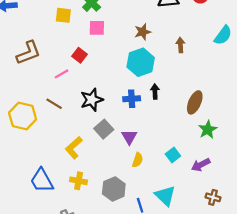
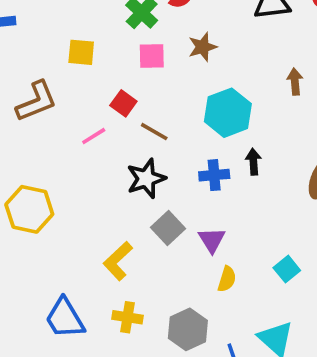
yellow square: (63, 15) -> (81, 52), moved
brown star: (143, 32) -> (203, 47), moved
brown line: (54, 104) -> (154, 132), moved

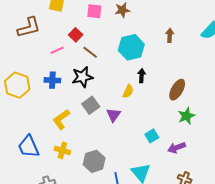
blue cross: (214, 175) -> (52, 80), moved
yellow semicircle: (227, 279) -> (128, 91), moved

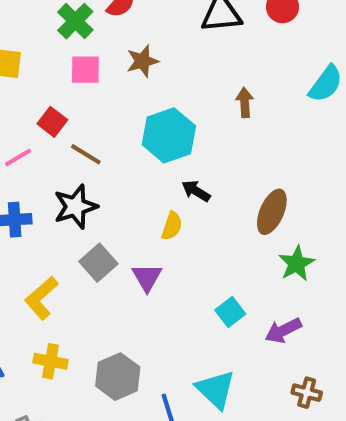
black arrow: (142, 76) -> (196, 191), turned -56

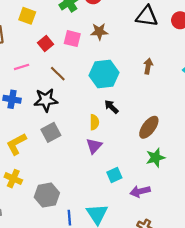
pink square: (85, 70) -> (72, 39), moved
red square: (52, 122) -> (45, 43), moved
yellow semicircle: (172, 226) -> (94, 122), turned -32
purple triangle: (147, 277) -> (94, 146), moved

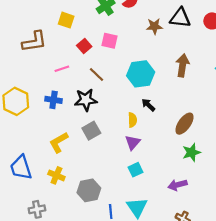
brown star: (99, 31) -> (154, 26), moved
brown arrow: (148, 66) -> (183, 65), size x1.5
cyan square: (114, 175) -> (136, 170), moved

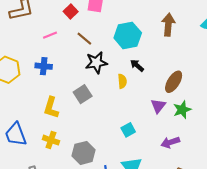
black star: (86, 100) -> (96, 63), moved
yellow L-shape: (59, 142) -> (51, 108), turned -40
purple triangle: (133, 143) -> (158, 106), moved

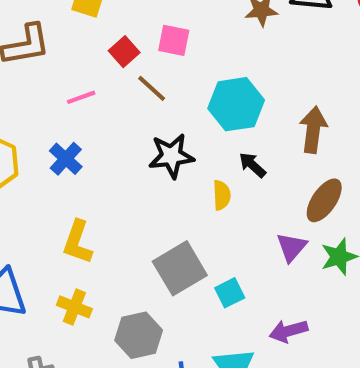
brown arrow: (168, 25) -> (313, 130), moved
brown line: (84, 39) -> (152, 88), moved
blue cross: (44, 66) -> (66, 159), turned 35
gray square: (83, 94) -> (180, 268), moved, size x1.4
purple arrow: (170, 142) -> (288, 331), moved

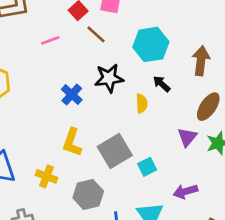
blue cross: (66, 159) -> (72, 95), moved
yellow L-shape: (78, 242) -> (72, 142), moved

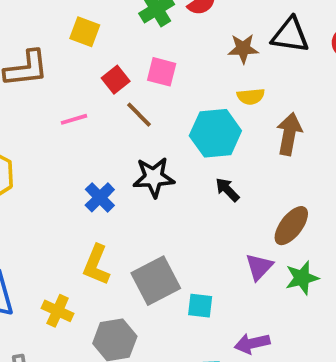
brown arrow: (201, 61) -> (289, 134), moved
yellow semicircle: (142, 103) -> (251, 96), moved, turned 84
cyan square: (147, 167) -> (200, 306), turned 30

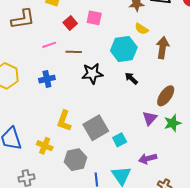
yellow semicircle: (251, 96) -> (142, 29), turned 40
brown line: (139, 115) -> (74, 52), moved, turned -42
blue cross: (100, 197) -> (47, 79), moved, turned 35
cyan square: (200, 306) -> (120, 140), turned -32

